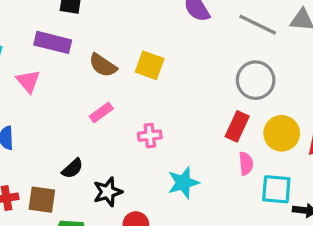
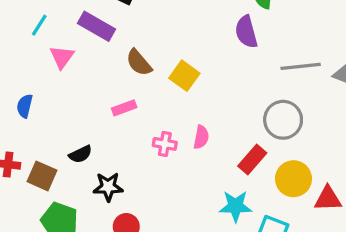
gray line: (258, 25) -> (301, 66), turned -48
pink semicircle: (246, 164) -> (201, 137), moved
cyan star: (183, 183) -> (236, 206), moved

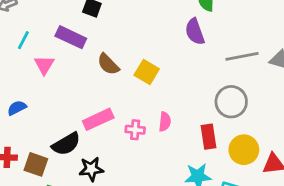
blue semicircle: (25, 106) -> (17, 108), turned 54
pink rectangle: (124, 108) -> (98, 119), moved, size x1.5
black semicircle: (80, 154) -> (66, 144), size x1.5
red rectangle: (252, 159) -> (208, 137), turned -45

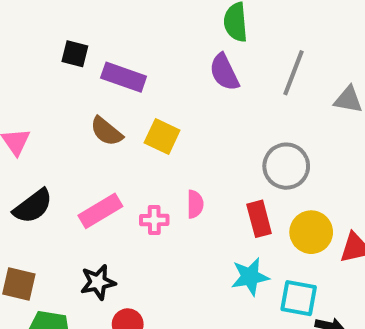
purple rectangle: (71, 37) -> (124, 77), moved
gray line: (242, 56) -> (293, 73), moved, turned -52
black semicircle: (66, 144) -> (33, 206), moved

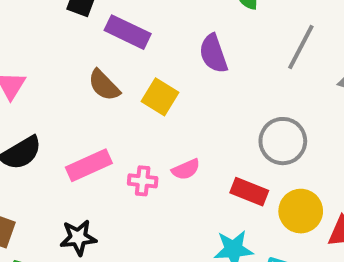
purple semicircle: (224, 72) -> (213, 54), moved
pink semicircle: (195, 204) -> (186, 169), turned 60
red rectangle: (259, 219) -> (249, 192), turned -60

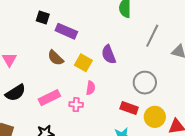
purple semicircle: (213, 54) -> (109, 54), moved
pink semicircle: (186, 169) -> (91, 88), moved, turned -56

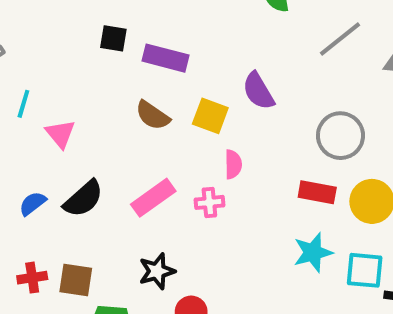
gray line: (152, 36) -> (340, 39), turned 35

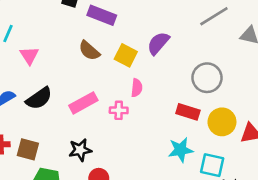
purple semicircle: (258, 91) -> (158, 43), turned 65

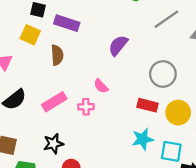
brown semicircle: (89, 51) -> (57, 55), turned -132
yellow square: (126, 55) -> (30, 35), moved
pink semicircle: (137, 88) -> (101, 86), turned 133

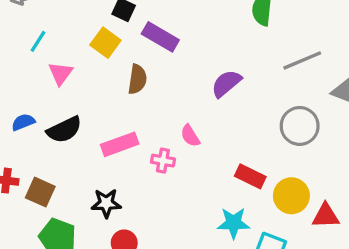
gray circle: (163, 74) -> (300, 126), moved

